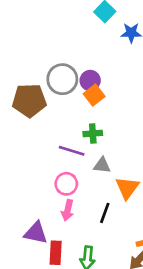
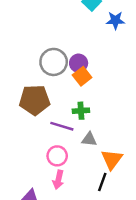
brown pentagon: (29, 100) -> (35, 100), moved
black line: (105, 213) -> (102, 182), moved

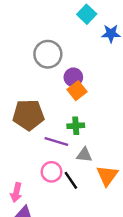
gray circle: (54, 62) -> (48, 54), moved
pink arrow: (58, 180) -> (16, 192), moved
black line: (102, 182) -> (71, 180), moved, turned -54

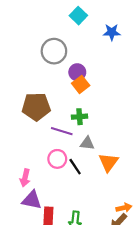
cyan square: (87, 14) -> (78, 16), moved

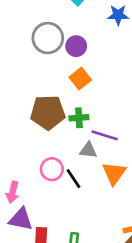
purple circle: (77, 72) -> (76, 46), moved
brown pentagon: (36, 107) -> (48, 112), moved
purple line: (62, 131) -> (105, 135), moved

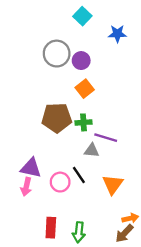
pink circle: (52, 169) -> (60, 182), moved
orange triangle: (114, 173) -> (113, 184), moved
purple triangle: (21, 219) -> (31, 168), moved

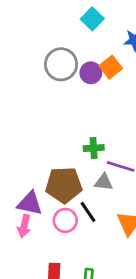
orange square: (85, 89) -> (111, 67), moved
brown pentagon: (57, 118) -> (64, 185), moved

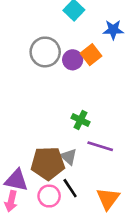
green cross: (94, 148) -> (81, 120), moved, turned 30
gray triangle: (104, 182) -> (69, 157), moved, turned 36

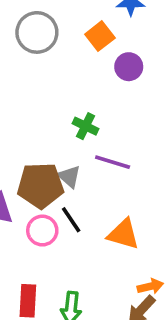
purple circle: (73, 60) -> (129, 67), moved
orange triangle: (108, 199) -> (123, 234), turned -50

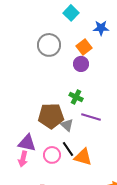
purple circle: (129, 67) -> (81, 64), moved
brown pentagon: (40, 186) -> (51, 116), moved
orange triangle: (123, 234) -> (83, 157), moved

